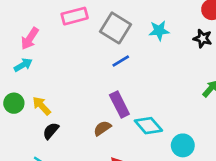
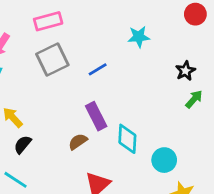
gray square: (115, 28) -> (52, 59), moved, turned 32
black star: (203, 38) -> (185, 71), moved, turned 30
cyan diamond: (148, 126) -> (127, 139), turned 44

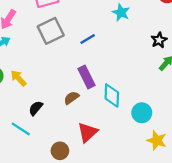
cyan star: (139, 37) -> (121, 12), turned 30
black semicircle: (23, 144) -> (36, 108), moved

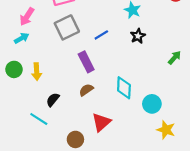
black star: (159, 40) -> (138, 36), moved
purple rectangle: (86, 77) -> (86, 62), moved
yellow arrow: (18, 78) -> (37, 72), turned -140

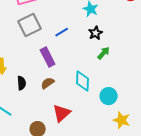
green arrow: (175, 58) -> (104, 53), moved
black semicircle: (53, 100) -> (22, 83), moved, turned 136

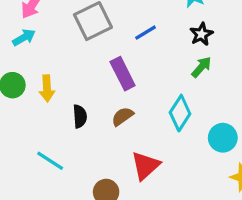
green arrow: (104, 53) -> (201, 67), moved
cyan diamond: (83, 81) -> (180, 113), turned 30

